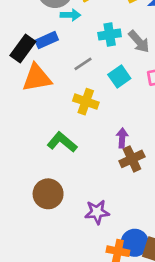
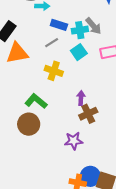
cyan cross: (110, 35) -> (80, 30), moved
blue rectangle: (47, 40) -> (59, 25), moved, turned 42
brown circle: (48, 194) -> (29, 124), moved
purple star: (97, 212) -> (74, 141), moved

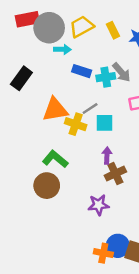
gray line: (52, 43) -> (90, 108), moved
cyan square: (79, 52) -> (105, 123), moved, turned 35
orange triangle: (17, 53) -> (55, 110), moved

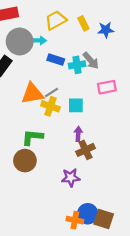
gray circle: (49, 28) -> (20, 41), moved
gray line: (90, 108) -> (52, 93), moved
green L-shape: (55, 159) -> (32, 137), turned -35

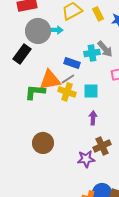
blue rectangle: (56, 60) -> (72, 63), moved
green L-shape: (32, 137) -> (35, 92), moved
brown cross: (86, 150) -> (102, 146), moved

